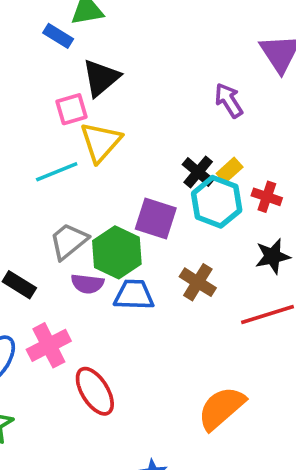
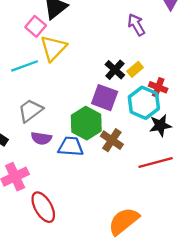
pink square: (71, 109) -> (36, 26), turned -36
cyan hexagon: (217, 202) -> (144, 103), moved
purple square: (156, 218) -> (105, 98), moved
green hexagon: (117, 252) -> (86, 123), moved

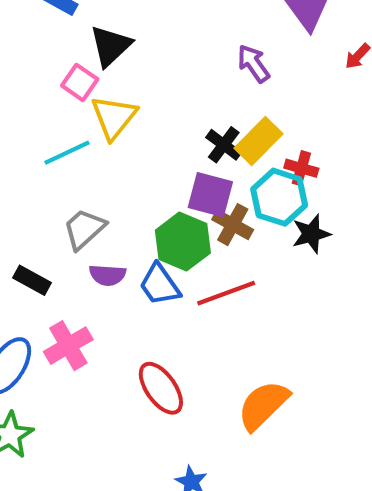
yellow rectangle: (135, 69) -> (259, 141), size x1.6
brown cross: (112, 140) -> (233, 225), moved
blue trapezoid: (71, 147) -> (160, 285), turned -124
red line: (156, 162) -> (226, 293), moved
red ellipse: (43, 207) -> (161, 388), moved

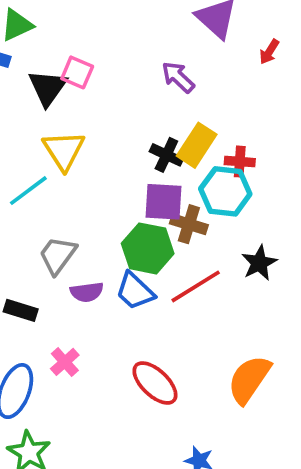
pink square: (80, 82) -> (77, 72), moved
black star: (311, 234) -> (259, 263), moved
pink cross: (68, 346) -> (65, 362), size x0.7

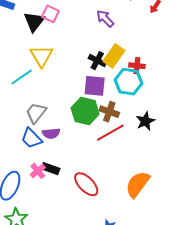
brown cross: (189, 224) -> (109, 112), moved
blue trapezoid: (135, 291) -> (32, 138), moved
black rectangle: (21, 310) -> (51, 169), moved

